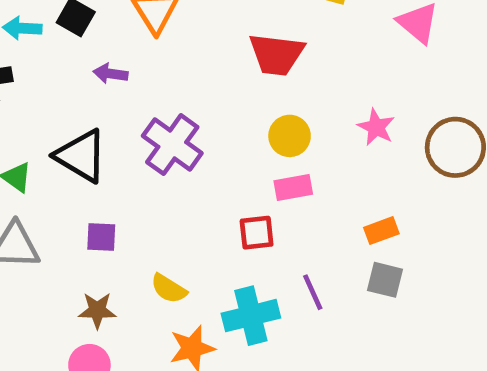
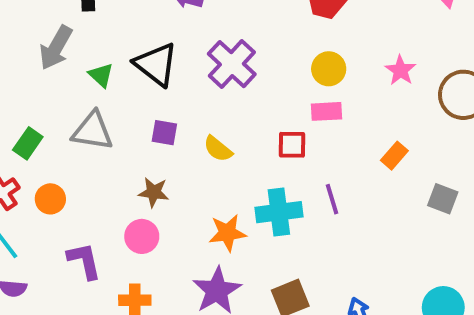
orange rectangle: (381, 231) -> (394, 156), turned -36
gray square: (385, 280) -> (443, 199), moved
yellow semicircle: (169, 289) -> (218, 149), moved

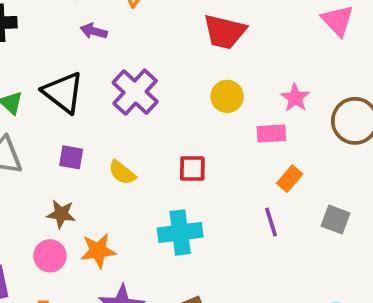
pink rectangle: (327, 111) -> (271, 134), moved
purple line: (332, 199) -> (271, 222), moved
orange star: (227, 233) -> (98, 251), moved

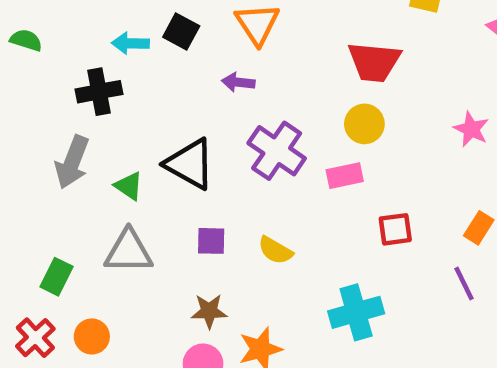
purple arrow: (94, 31) -> (238, 82), moved
yellow circle: (227, 96) -> (364, 124), moved
pink rectangle: (271, 134) -> (345, 176), moved
red square: (192, 169) -> (395, 229), moved

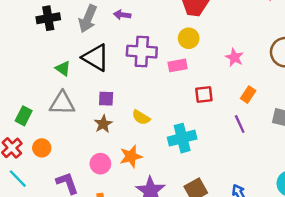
pink star: (471, 129) -> (234, 57), moved
purple cross: (277, 151) -> (142, 52), turned -32
gray arrow: (72, 162) -> (88, 19), moved
yellow semicircle: (275, 250) -> (141, 117), moved
brown star: (209, 311) -> (103, 124), moved, turned -30

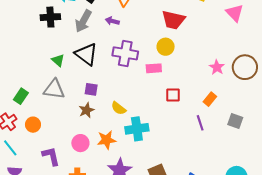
pink star: (234, 57) -> (217, 67), moved
cyan cross: (182, 138) -> (137, 129), moved

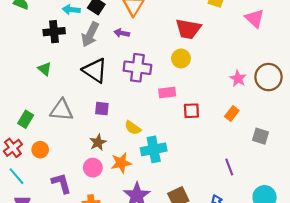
green triangle: (58, 60) -> (45, 69), moved
pink rectangle: (154, 68) -> (167, 92), moved
brown star: (86, 110) -> (98, 142), moved
purple line: (200, 123) -> (229, 167), moved

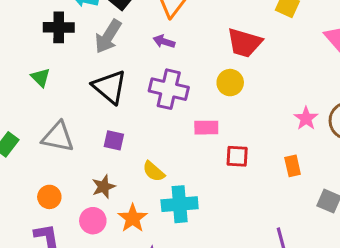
purple arrow: (122, 33) -> (164, 42), moved
orange rectangle: (232, 114) -> (293, 166), turned -56
orange circle: (40, 150) -> (49, 197), moved
orange star: (121, 163) -> (133, 218), turned -30

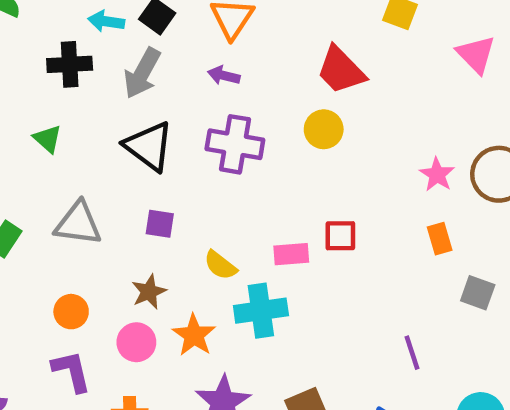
red trapezoid: (244, 43) -> (341, 70), turned 33
pink rectangle: (206, 128) -> (291, 254), moved
orange rectangle: (293, 166) -> (440, 239), moved

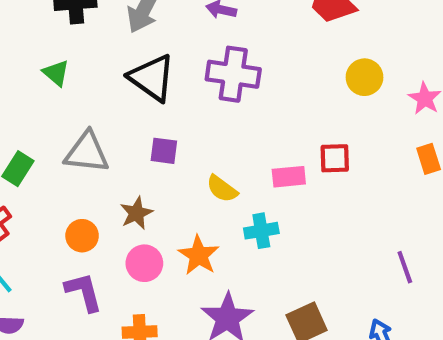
yellow circle: (324, 129) -> (364, 77), moved
brown star: (149, 292) -> (136, 213), moved
cyan cross: (261, 311) -> (261, 231), size x0.7

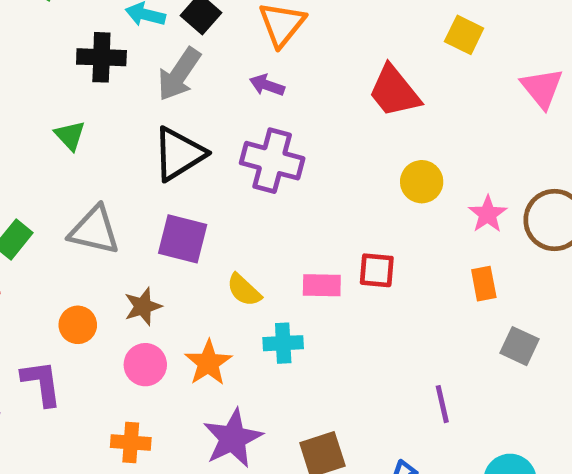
black triangle: (152, 78) -> (179, 154), turned 46
purple square: (164, 151) -> (183, 239), size x1.5
purple L-shape: (84, 292) -> (42, 383), moved

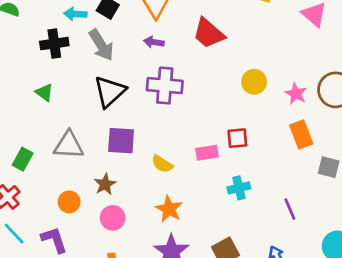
gray arrow: (179, 74) -> (101, 45), turned -56
red trapezoid: (394, 91) -> (209, 33), moved
orange rectangle: (484, 284) -> (301, 135), size x1.4
cyan cross: (283, 343) -> (239, 188), moved
orange star: (208, 363) -> (169, 209), moved

